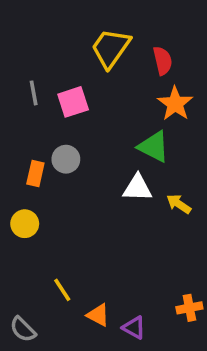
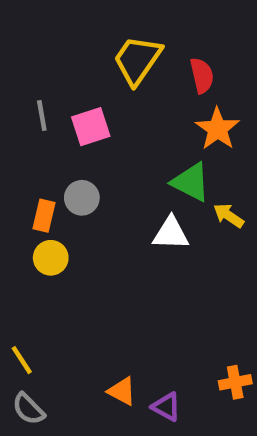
yellow arrow: (179, 204) -> (229, 216), moved
yellow circle: (25, 224) -> (51, 258), moved
yellow line: (62, 290) -> (22, 360), moved

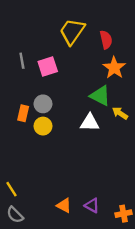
yellow circle: (51, 258) -> (43, 126), moved
orange cross: (235, 382) -> (124, 214), moved
purple triangle: (166, 407) -> (92, 205), moved

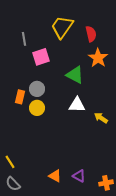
gray line: (22, 61) -> (24, 39), moved
green triangle: (100, 96) -> (75, 75), moved
yellow arrow: (120, 113) -> (101, 118), moved

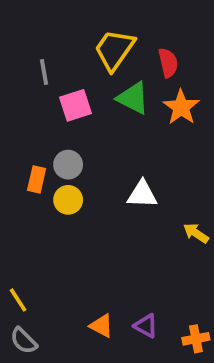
green triangle: (75, 75) -> (133, 98), moved
yellow arrow: (101, 118) -> (196, 233), moved

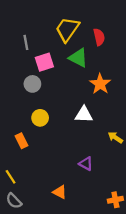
orange star: (181, 107) -> (100, 84), moved
gray circle: (68, 165) -> (32, 84), moved
orange rectangle: (37, 179) -> (21, 141), moved, turned -40
purple triangle: (146, 326) -> (86, 164), moved

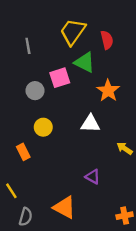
pink square: (44, 62) -> (60, 78), moved
orange triangle: (60, 192) -> (64, 207), size x1.5
gray semicircle: (14, 201) -> (26, 217), moved, turned -119

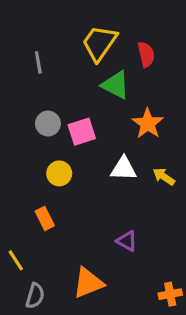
pink square: (60, 78) -> (82, 132), moved
yellow arrow: (125, 148) -> (164, 177), moved
orange rectangle: (23, 152) -> (45, 218), moved
orange triangle: (64, 207) -> (88, 283), turned -50

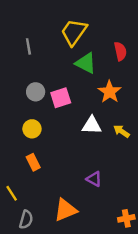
red semicircle: (146, 54) -> (120, 51), moved
yellow circle: (59, 173) -> (32, 129), moved

